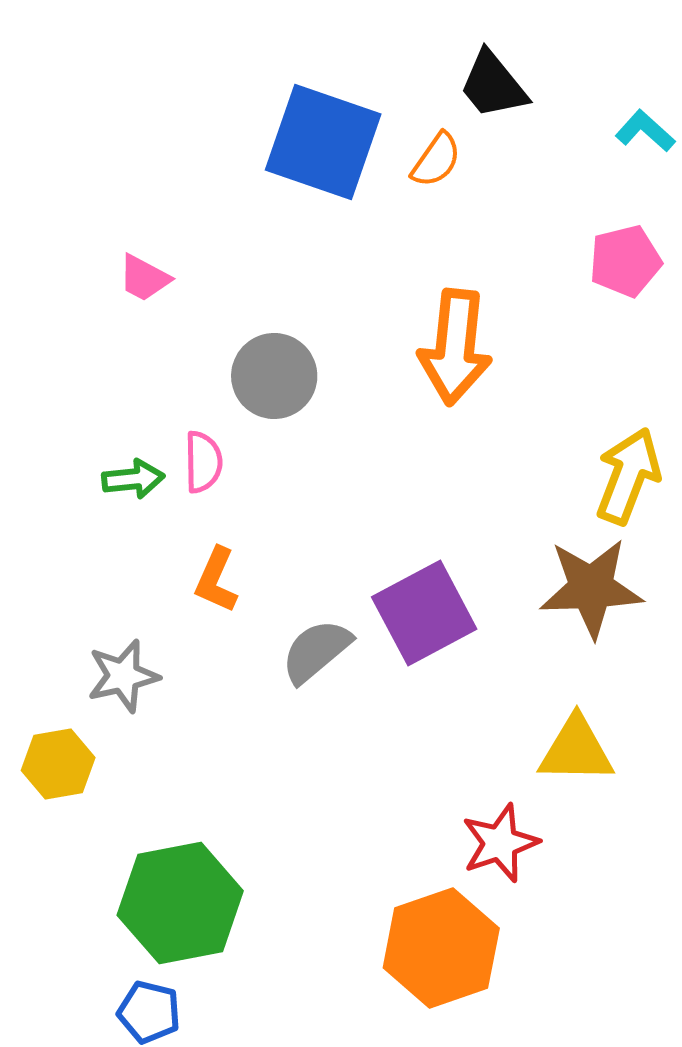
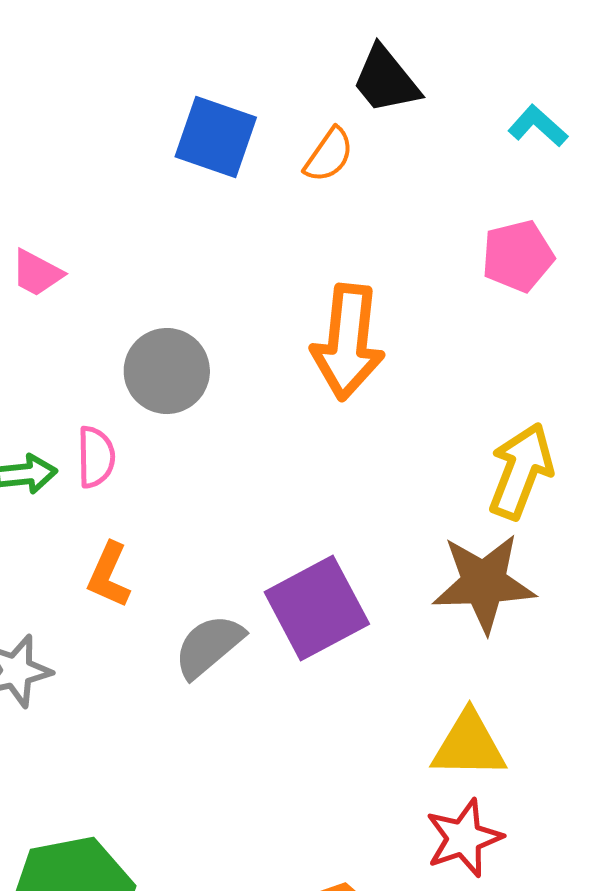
blue square: (323, 142) -> (216, 137), size x0.7
red star: (500, 843) -> (464, 838), moved

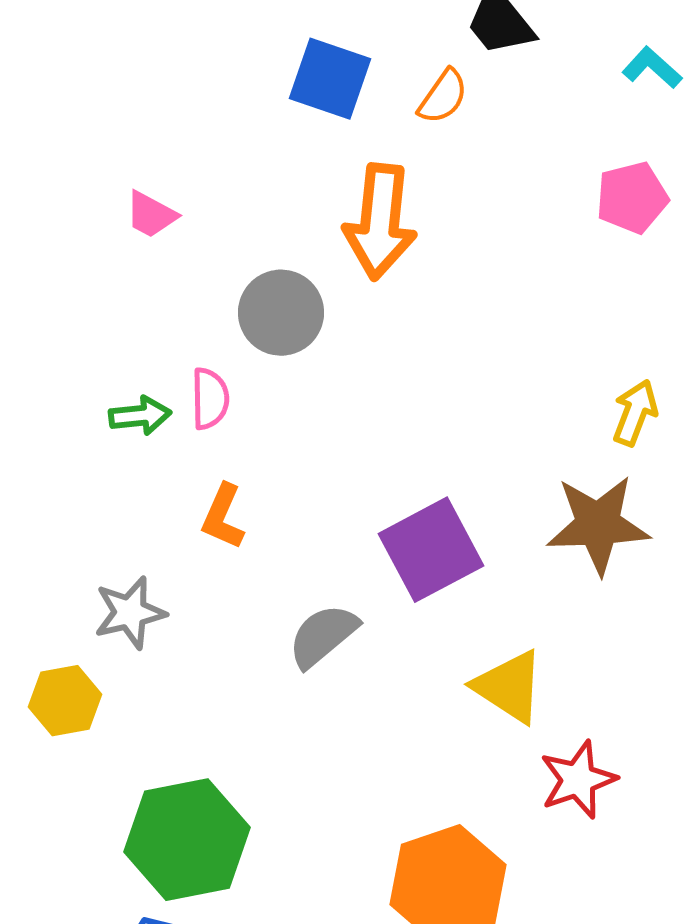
orange arrow: (348, 342) -> (380, 222), moved
yellow arrow: (521, 471) -> (635, 413), size x0.7
gray semicircle: (209, 646) -> (323, 636), moved
yellow triangle: (469, 745) -> (509, 687), moved, turned 32

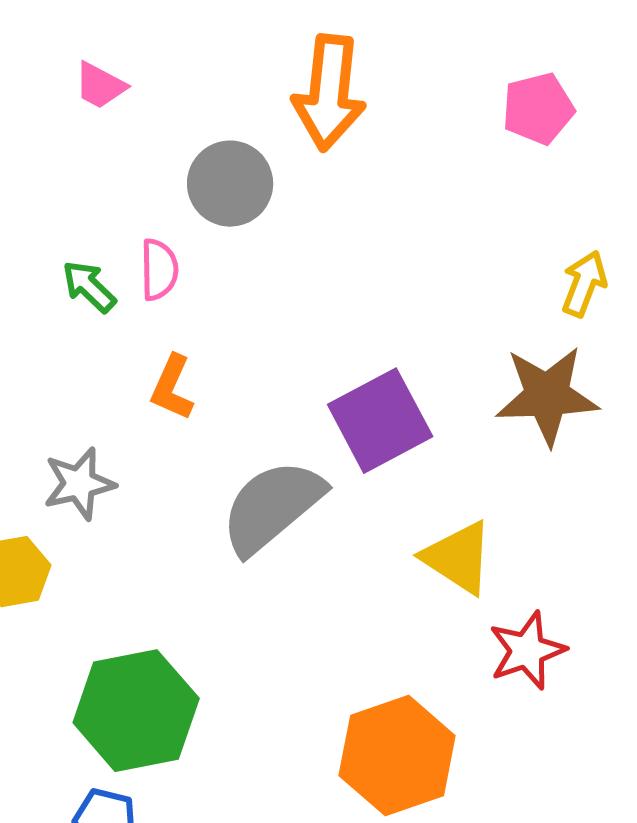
pink pentagon: (632, 198) -> (538, 109), moved
green arrow: (140, 416) -> (89, 287), turned -130
gray semicircle: (323, 636) -> (272, 507), size x1.5

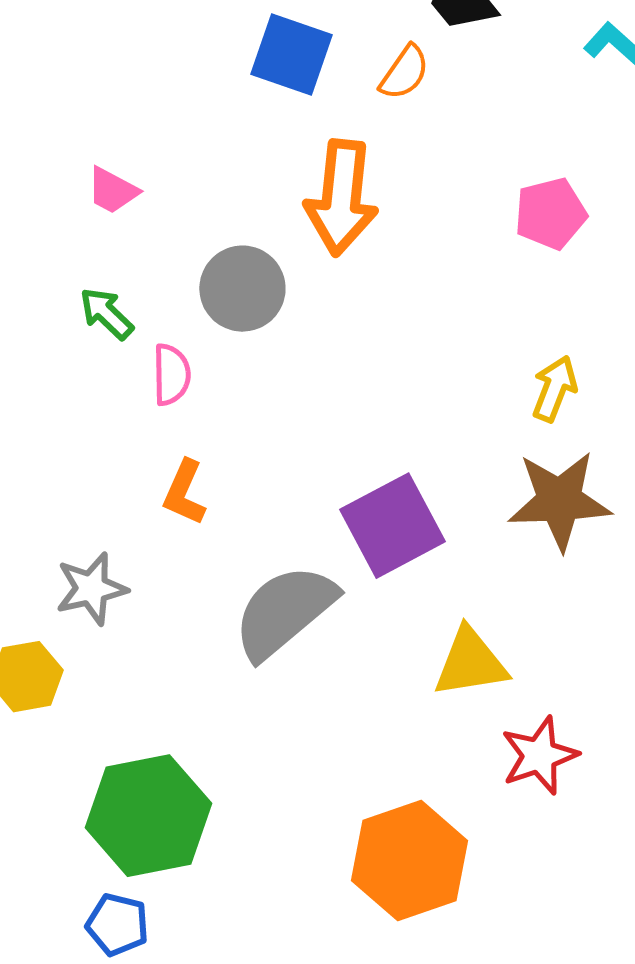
yellow arrow: (584, 284) -> (554, 389), moved
green arrow: (89, 287) -> (106, 314), moved
yellow triangle: (458, 558) -> (470, 663), turned -42

